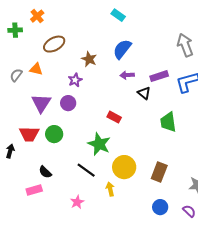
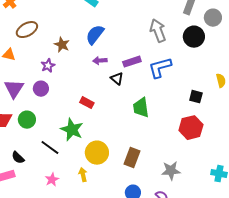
black line: (86, 170) -> (50, 148), moved
pink star: (77, 202) -> (52, 180), moved

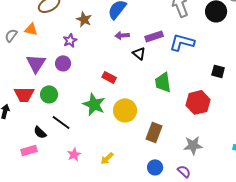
blue L-shape: (160, 68) -> (182, 42), turned 30
red hexagon: (191, 128) -> (198, 102), moved
black line: (50, 148) -> (61, 122), moved
yellow circle: (97, 153) -> (125, 110), moved
yellow arrow: (83, 175) -> (107, 158), moved, turned -120

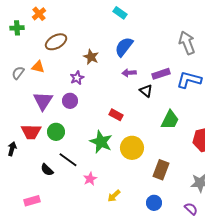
green trapezoid: (163, 82) -> (170, 120), turned -145
pink rectangle: (29, 150) -> (32, 201), moved
pink star: (74, 154) -> (90, 179), moved
blue circle: (155, 167) -> (154, 203), moved

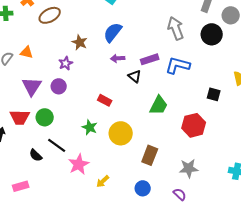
brown ellipse: (56, 42) -> (50, 15), moved
green star: (101, 142) -> (90, 127), size x0.7
pink star: (90, 179) -> (79, 164), size x1.5

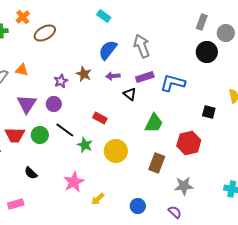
gray arrow: (176, 28) -> (142, 46), moved
brown star: (80, 42) -> (84, 74), moved
black line: (57, 145) -> (65, 130), moved
brown rectangle: (150, 155) -> (157, 163), moved

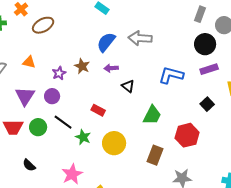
gray arrow: (142, 46) -> (140, 38), turned -65
orange triangle: (22, 70) -> (29, 62), moved
purple rectangle: (145, 77) -> (209, 69), moved
black square: (209, 112) -> (207, 104), turned 32

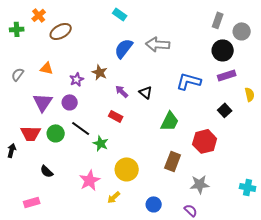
purple arrow: (111, 68) -> (122, 91), moved, turned 48
yellow circle: (114, 143) -> (127, 169), moved

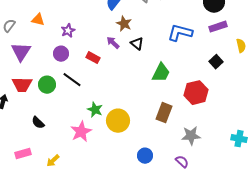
brown star: (100, 72) -> (124, 24), moved
purple triangle: (43, 102) -> (21, 52), moved
red rectangle: (116, 116) -> (93, 58), moved
green star: (101, 143) -> (95, 110), moved
yellow arrow: (114, 197) -> (53, 161), moved

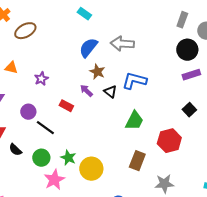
blue L-shape: (180, 33) -> (134, 81), moved
purple circle: (61, 54) -> (28, 112), moved
green circle: (47, 85) -> (41, 158), moved
black semicircle: (38, 123) -> (15, 150), moved

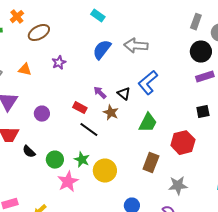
brown star: (97, 72) -> (111, 113), moved
purple star: (41, 79) -> (59, 63), moved
blue L-shape: (134, 81) -> (148, 83), turned -55
black square: (189, 110) -> (203, 112), turned 32
black line: (45, 128) -> (89, 130), moved

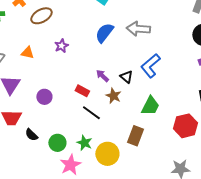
brown rectangle: (151, 163) -> (135, 136), moved

